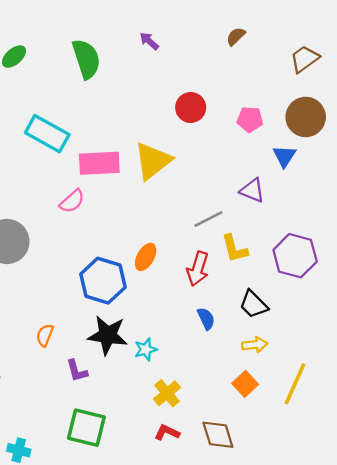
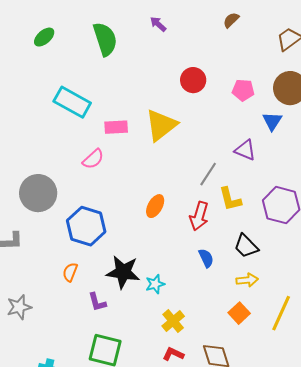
pink rectangle: (99, 163) -> (116, 127), size x0.7
gray line: (208, 219) -> (208, 174), turned -30
blue hexagon: (103, 281) -> (86, 226), moved

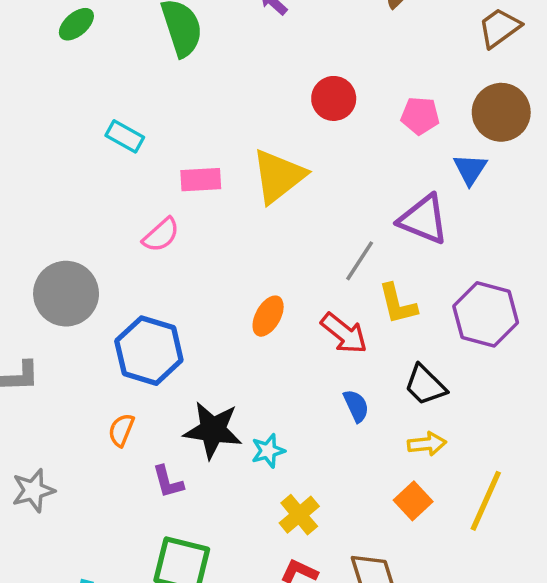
cyan rectangle: (72, 102) -> (125, 136), size x0.6
purple triangle: (245, 150) -> (423, 219), size x1.4
red arrow: (199, 216) -> (344, 333), turned -68

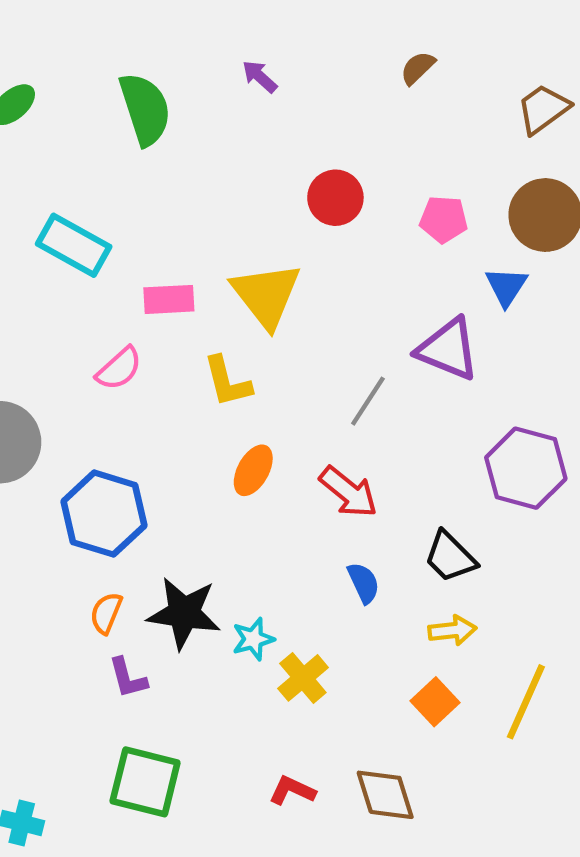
cyan rectangle: (125, 136) -> (74, 245), size x1.5
yellow triangle: (278, 176) -> (266, 295), turned -30
yellow L-shape: (398, 304) -> (227, 382), moved
orange semicircle: (121, 430) -> (106, 613), moved
yellow cross: (299, 515) -> (303, 678), moved

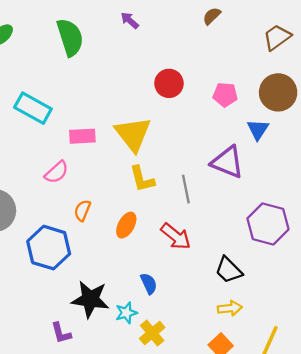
yellow L-shape: (227, 382) -> (142, 179), moved
gray line: (368, 401) -> (186, 189), turned -44
blue semicircle: (364, 583) -> (149, 284), moved
orange semicircle: (106, 613) -> (82, 210), moved

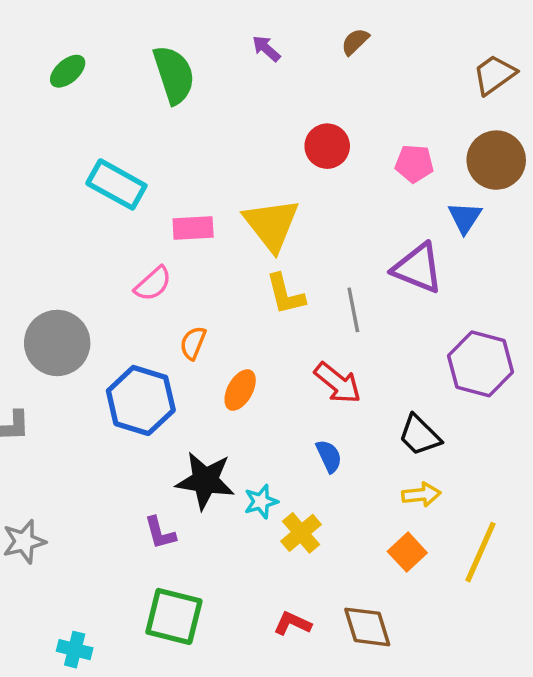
brown semicircle: (212, 16) -> (355, 42), moved
orange ellipse: (126, 225) -> (240, 390), moved
blue semicircle: (149, 284) -> (329, 456), moved

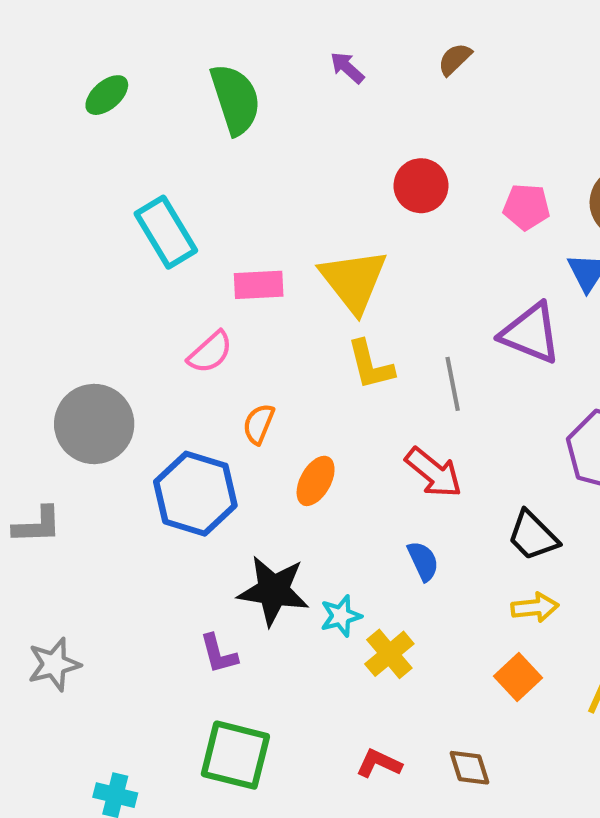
cyan rectangle: (116, 184) -> (166, 232), turned 30
brown diamond: (367, 627) -> (469, 768), size x0.7

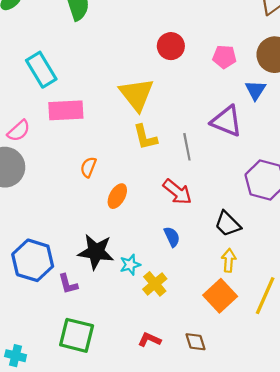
pink rectangle: (259, 285) -> (66, 110), moved, size x1.4
pink semicircle: (210, 352) -> (19, 131), moved
blue hexagon: (195, 494) -> (33, 260), moved
yellow arrow: (535, 607) -> (229, 260), turned -80
orange square: (518, 677) -> (220, 296), size x1.4

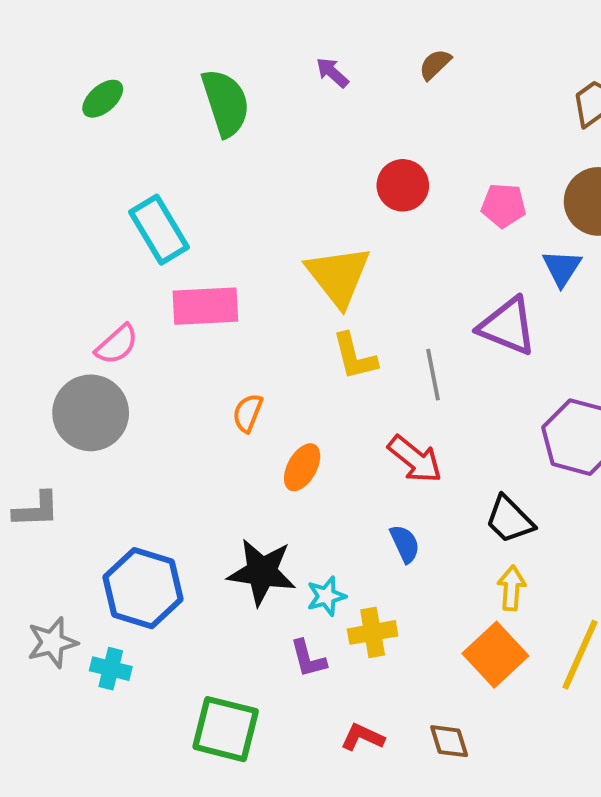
purple L-shape: (68, 284) -> (308, 659), moved
yellow cross: (155, 284) -> (373, 632), turned 30
cyan cross: (16, 356) -> (111, 669), moved

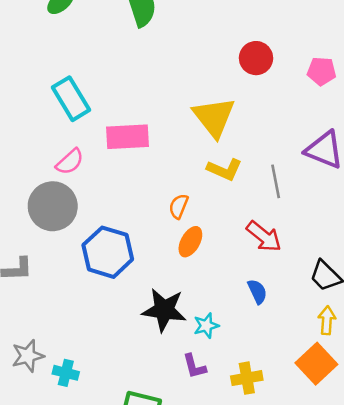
cyan rectangle: (159, 230) -> (71, 99), moved
yellow L-shape: (354, 356) -> (225, 170), turned -52
orange semicircle: (248, 413) -> (179, 206), moved
blue hexagon: (143, 588) -> (108, 252), moved
yellow cross: (373, 632) -> (247, 378), moved

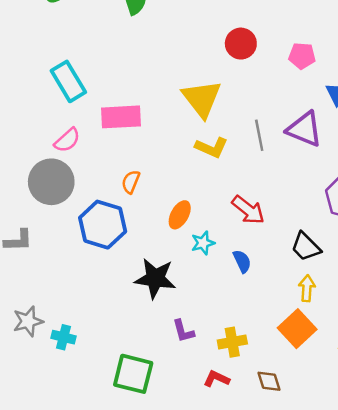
gray line: (276, 181) -> (259, 135), moved
orange semicircle: (179, 206) -> (131, 182), moved
cyan star: (206, 326) -> (203, 243), moved

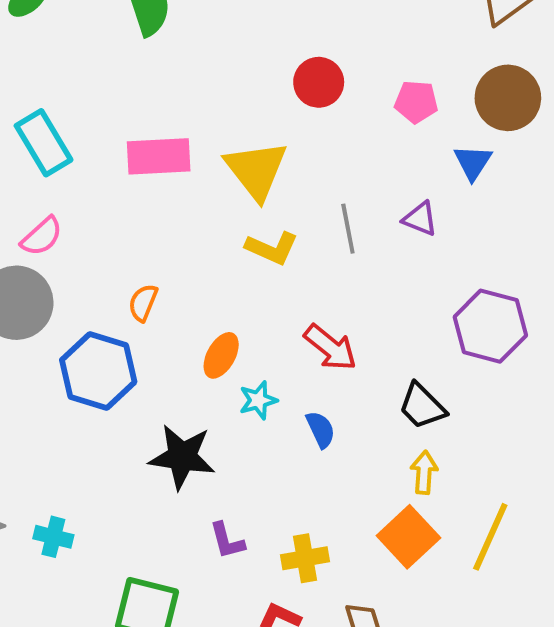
pink rectangle: (121, 117) -> (159, 156), moved
purple triangle: (304, 129) -> (420, 219), size x0.6
cyan cross: (63, 337) -> (53, 537), moved

